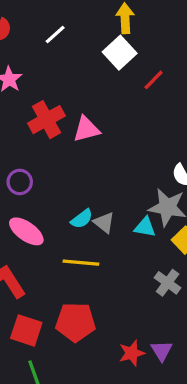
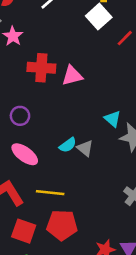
red cross: (46, 120) -> (41, 68), turned 32
cyan triangle: (145, 227) -> (113, 119), moved, turned 30
yellow line: (81, 263) -> (50, 193), moved

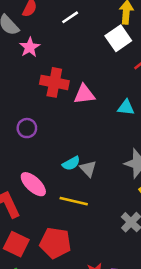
cyan triangle: (113, 119) -> (126, 107), moved, turned -42
pink ellipse: (25, 154) -> (33, 184), moved
yellow line: (50, 193) -> (74, 201), moved

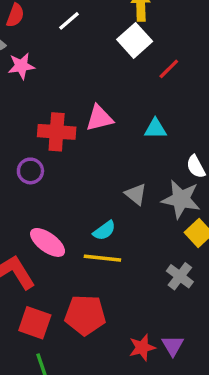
pink star: (30, 47) -> (21, 66), turned 30
red cross: (54, 82) -> (57, 132), moved
cyan semicircle: (71, 163) -> (104, 231), moved
gray triangle: (88, 169) -> (136, 194), moved

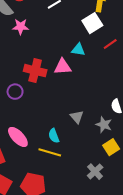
cyan triangle: (155, 129) -> (78, 50), moved
gray star: (181, 199) -> (104, 125), size x0.7
cyan semicircle: (104, 231) -> (54, 136), turned 96

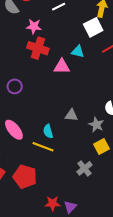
pink star: (21, 27) -> (34, 26), moved
red cross: (35, 71) -> (38, 48), moved
gray triangle: (77, 117) -> (71, 115), turned -48

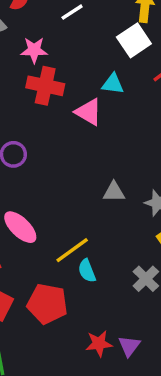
pink triangle: (62, 67) -> (89, 112), turned 36
cyan semicircle: (48, 131) -> (87, 271), moved
yellow line: (43, 147) -> (72, 250), turned -50

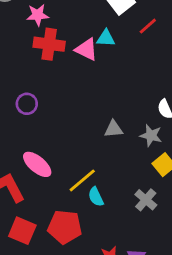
pink triangle: (89, 112) -> (86, 49), moved

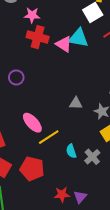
cyan triangle: (106, 38) -> (79, 38), size x1.5
pink ellipse: (37, 164) -> (32, 123), moved
cyan semicircle: (96, 197) -> (71, 151), moved

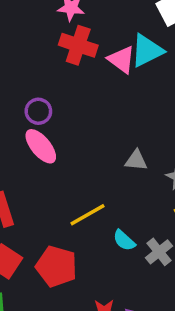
cyan triangle: (79, 38) -> (147, 51), turned -40
pink ellipse: (32, 123) -> (41, 146), moved
cyan semicircle: (71, 151) -> (124, 240), turned -32

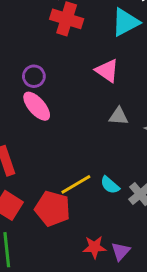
pink triangle: (121, 60) -> (107, 71), moved
yellow line: (87, 215) -> (76, 184), moved

